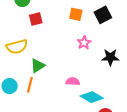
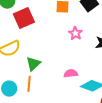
red square: (36, 19) -> (24, 18), size x1.5

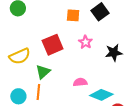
red square: (24, 18) -> (53, 45), moved

